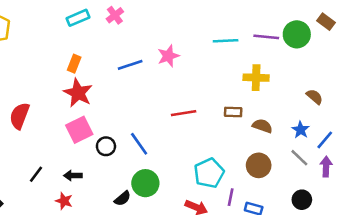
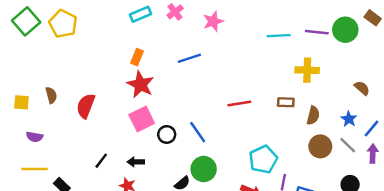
pink star: (168, 56) -> (213, 21), moved
brown semicircle: (262, 126) -> (313, 115), turned 84
brown circle: (259, 165) -> (320, 146), moved

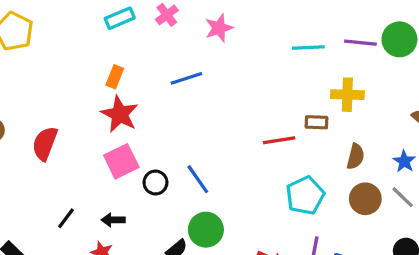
brown rectangle: (286, 102) -> (316, 122), moved
red line: (239, 104) -> (279, 140), moved
cyan pentagon: (263, 159) -> (305, 196), moved

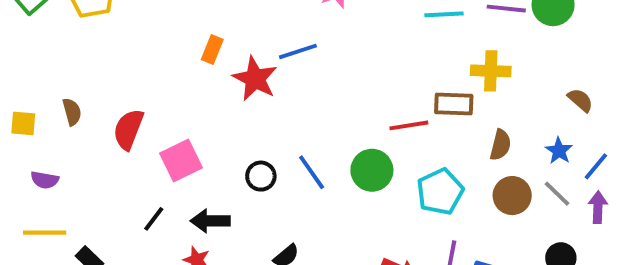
red star: (120, 114) -> (255, 79), moved
brown rectangle: (316, 122) -> (454, 104), size x1.4
pink square: (121, 161) -> (181, 160), moved
black arrow: (113, 220) -> (210, 221), size x1.4
green circle: (206, 230) -> (372, 170), moved

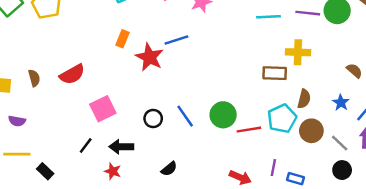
red line: (409, 125) -> (249, 130), moved
red semicircle: (128, 129) -> (72, 74), moved, turned -140
cyan pentagon: (440, 192) -> (282, 119), moved
gray line: (557, 194) -> (340, 143), moved

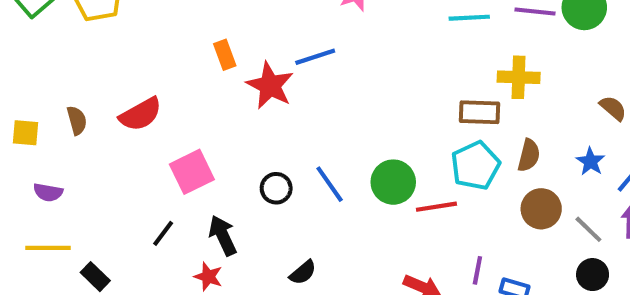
orange rectangle: (122, 39) -> (225, 55), turned -42
cyan pentagon: (282, 119) -> (475, 166), moved
black arrow: (121, 147) -> (223, 235), turned 65

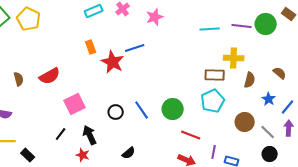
brown semicircle: (529, 155) -> (250, 80), moved
red line: (436, 207) -> (191, 135), moved, turned 30

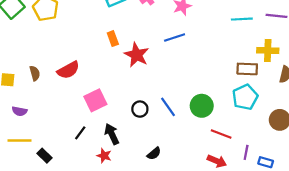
blue line: (135, 48) -> (175, 38), moved

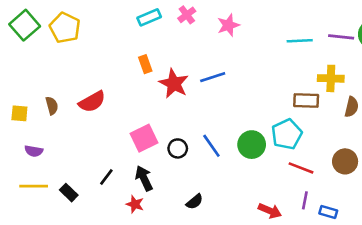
blue line: (175, 38) -> (213, 77), moved
cyan pentagon: (245, 97) -> (287, 134), moved
pink square: (95, 100) -> (144, 138), moved
red line: (221, 134) -> (301, 168), moved
black rectangle: (44, 156) -> (69, 193), moved

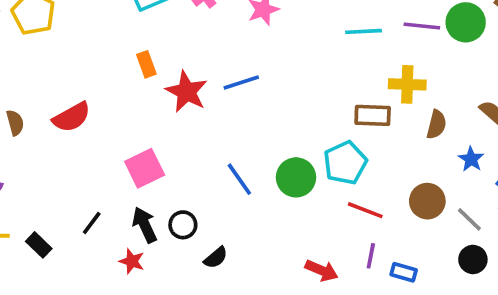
black circle: (178, 148) -> (183, 225), moved

